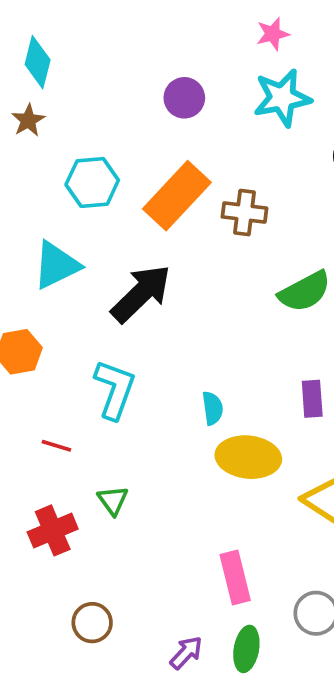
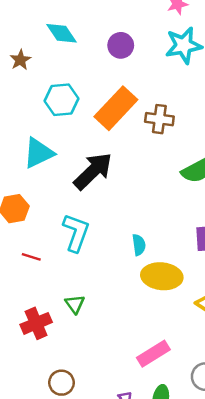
cyan diamond: (38, 62) -> (61, 33), moved, turned -48
red line: (56, 446) -> (31, 257), moved
pink rectangle: (235, 577) -> (153, 354), turned 72

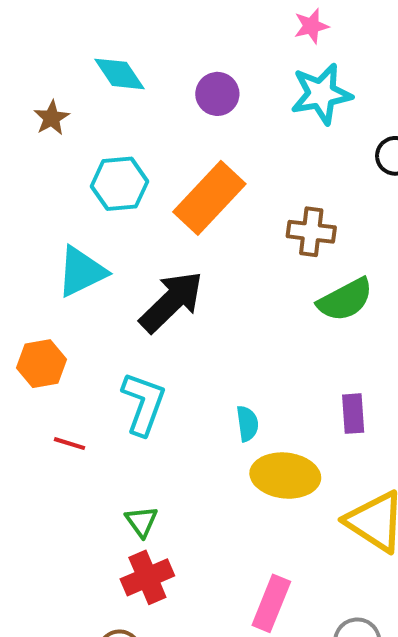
brown cross: (159, 119) -> (311, 232), moved
red cross: (36, 323) -> (147, 577), moved
pink rectangle: (153, 354) -> (271, 603), turned -36

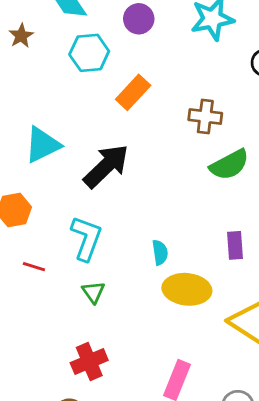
cyan hexagon: (119, 184) -> (89, 53), moved
orange rectangle: (209, 198) -> (133, 92), size x0.7
green triangle: (141, 521) -> (93, 292), moved

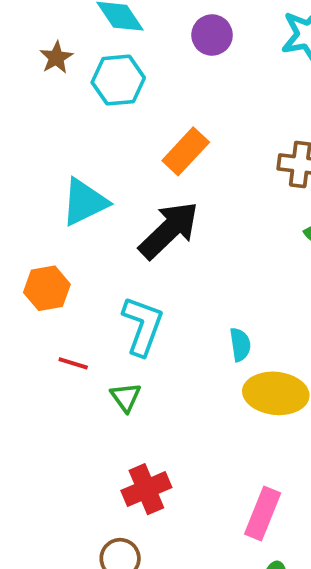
cyan hexagon: (89, 53) -> (118, 80), moved
orange rectangle: (133, 92) -> (186, 151), moved
green triangle: (93, 292) -> (126, 397), moved

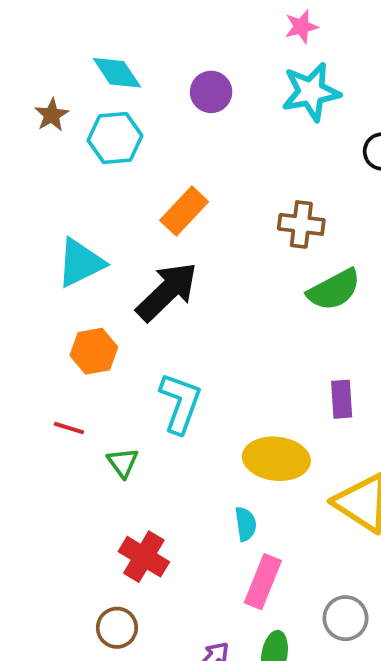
orange hexagon: (47, 288) -> (94, 351), moved
cyan L-shape: (143, 326) -> (180, 403), moved
cyan semicircle: (240, 345) -> (246, 524), moved
red cross: (146, 489) -> (144, 557), turned -36

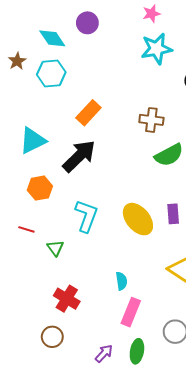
purple circle: (211, 92) -> (87, 23), moved
yellow ellipse: (276, 459) -> (138, 219), moved, turned 44

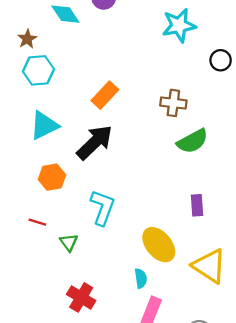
cyan hexagon: (51, 73) -> (38, 70), moved
yellow ellipse: (138, 219) -> (159, 245), moved

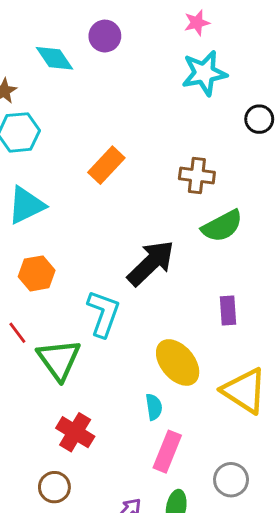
black arrow: (95, 142) -> (151, 263), moved
red line: (37, 222) -> (17, 333), turned 36
green triangle: (69, 242) -> (59, 360), size x1.8

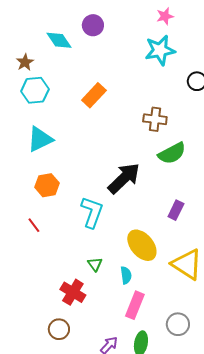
pink star: (197, 23) -> (165, 16), moved
orange rectangle: (106, 165) -> (94, 95), moved
purple rectangle: (228, 311) -> (176, 210), turned 30
green triangle: (59, 360) -> (95, 264), moved, size x0.5

